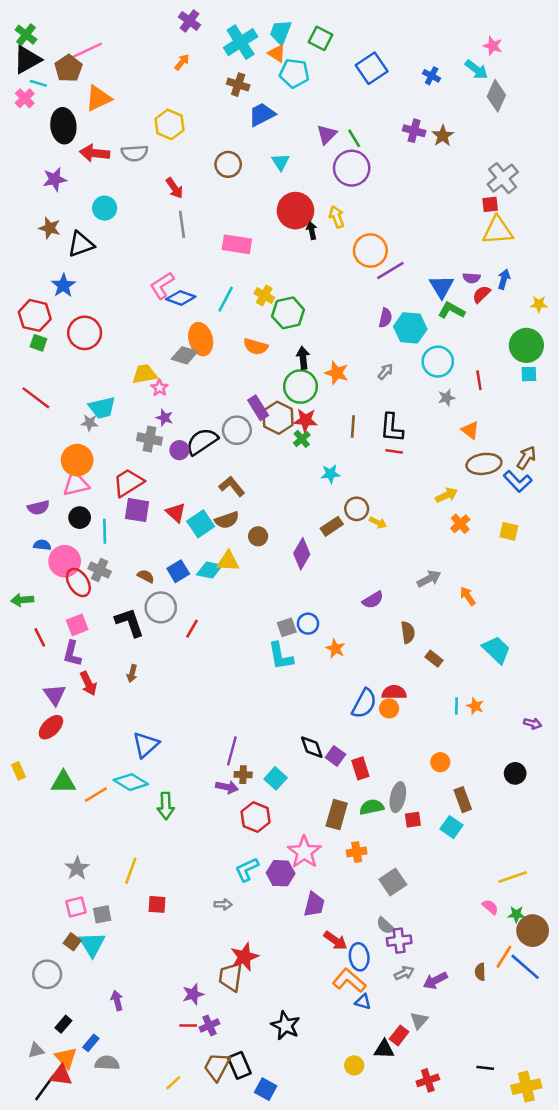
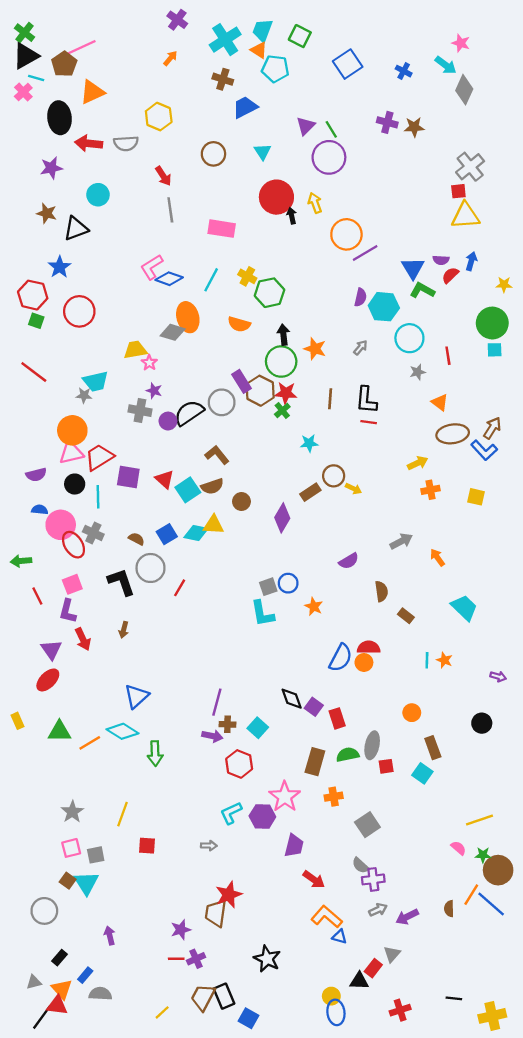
brown star: (443, 136) -> (414, 127), turned 30
red trapezoid: (128, 483) -> (99, 457), moved
orange cross: (460, 524) -> (430, 490), turned 30
blue ellipse: (359, 957) -> (336, 1012), moved

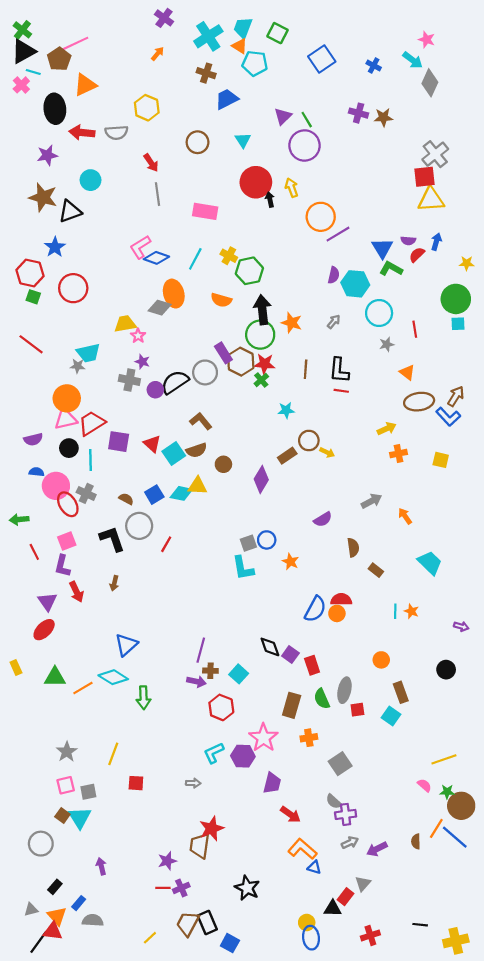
red square: (458, 191) -> (424, 177), size x1.5
brown star: (47, 213) -> (43, 197), size x1.5
black arrow: (283, 335) -> (262, 310), size x1.5
green semicircle: (348, 755) -> (322, 699), turned -102

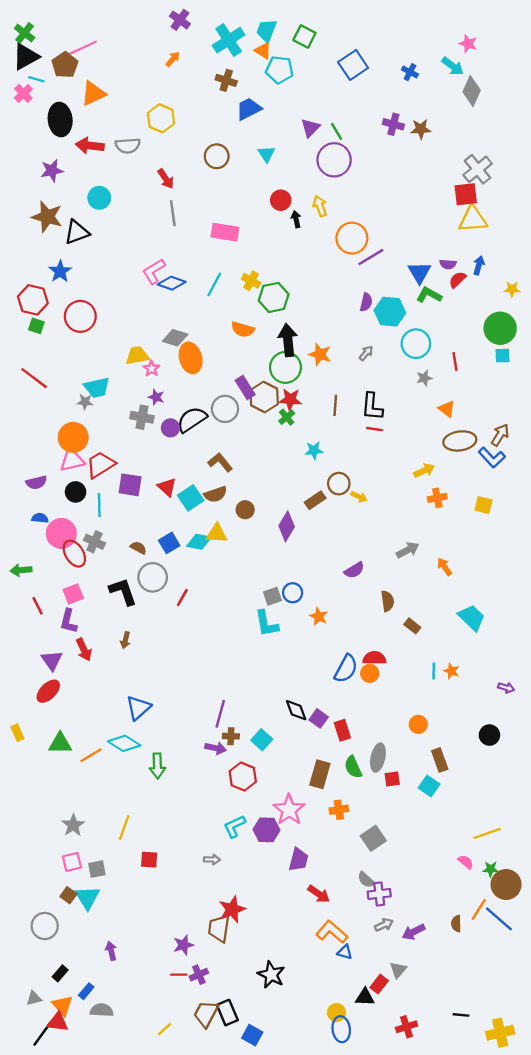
red circle: (256, 182) -> (281, 200), size x0.6
orange ellipse: (174, 294) -> (191, 358), moved

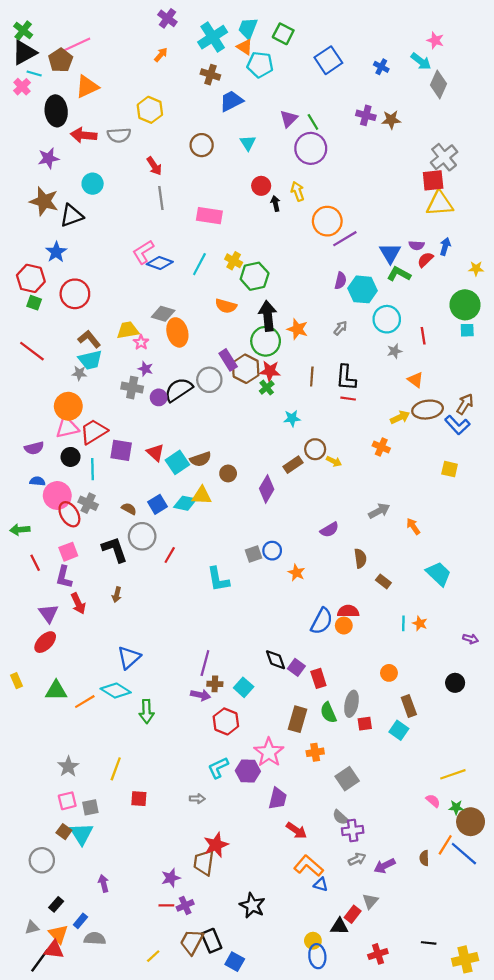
brown L-shape: (220, 462) -> (89, 339), moved
yellow arrow: (424, 471) -> (400, 417), moved
orange cross: (437, 498) -> (381, 447), moved, turned 35
cyan L-shape: (266, 624) -> (218, 579), moved

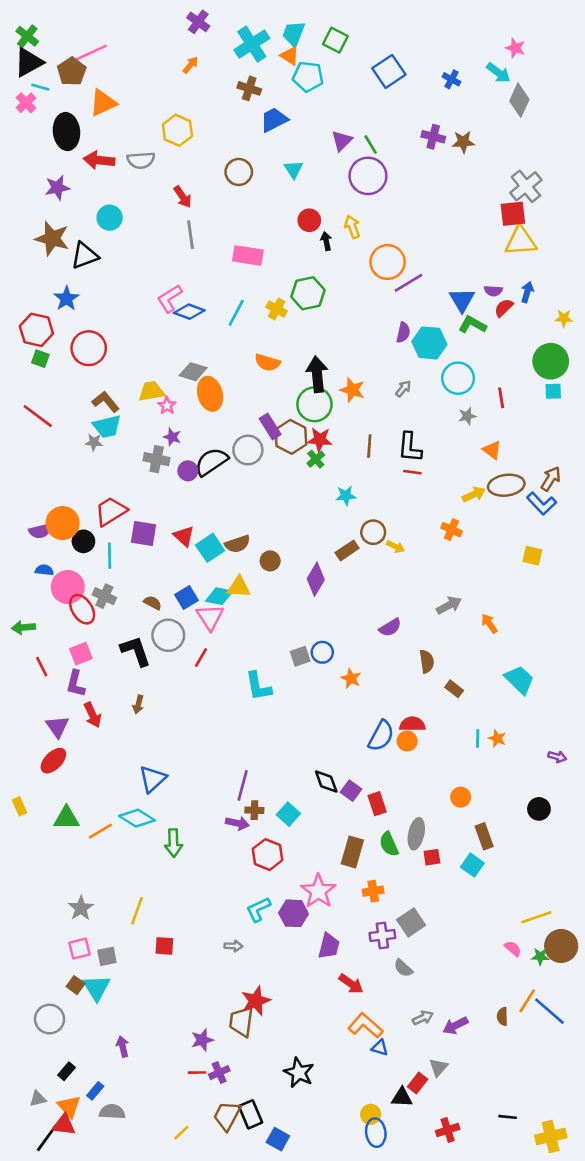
green hexagon: (255, 276) -> (308, 293), moved
orange circle: (68, 406) -> (63, 523), moved
pink triangle: (67, 427) -> (210, 617), moved, turned -50
brown circle: (471, 822) -> (561, 946), moved
purple cross: (353, 831) -> (382, 936), moved

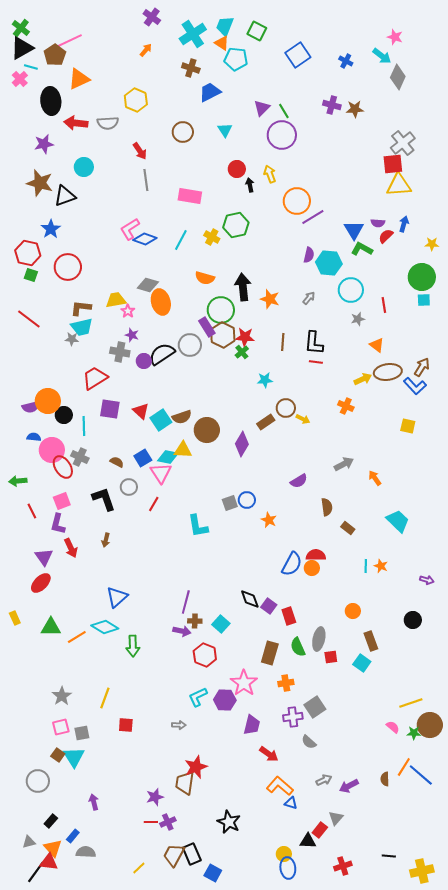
brown L-shape: (106, 402) -> (81, 308), turned -45
green circle: (314, 404) -> (221, 310), moved
red trapezoid: (111, 511) -> (95, 378), moved
brown circle: (270, 561) -> (207, 430), size x1.6
gray circle: (168, 635) -> (129, 487), size x0.7

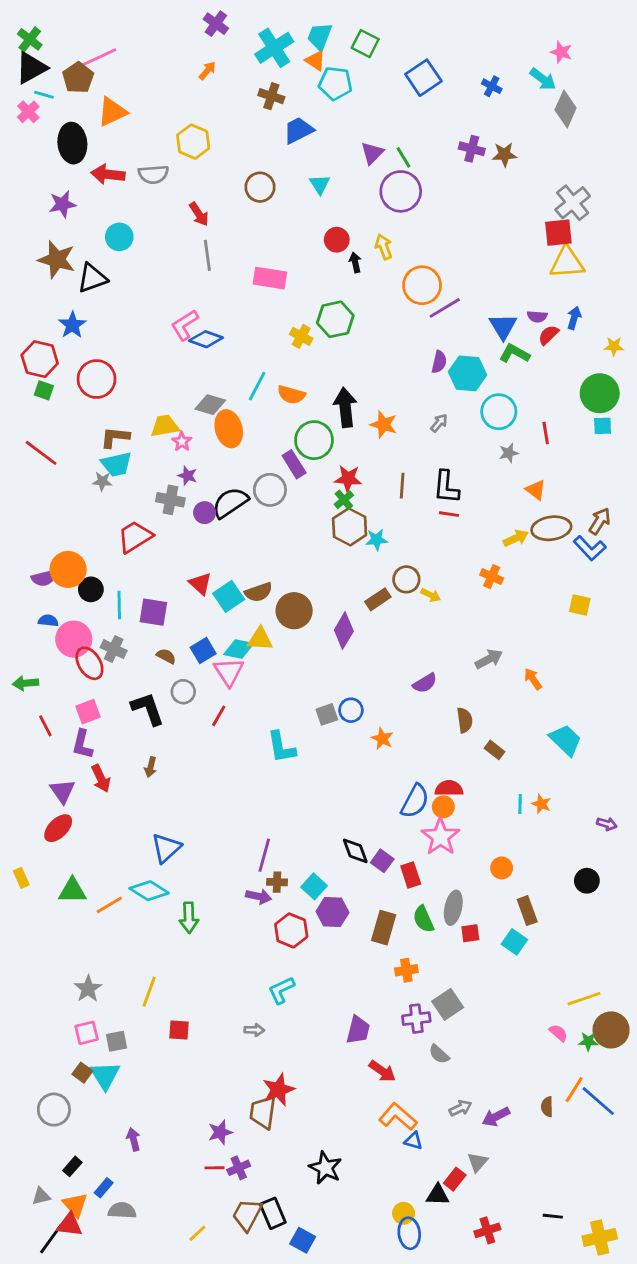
cyan line: (181, 240) -> (257, 386), moved
brown hexagon: (223, 335) -> (350, 527), moved
purple square: (110, 409) -> (153, 612), moved
pink star: (244, 683) -> (440, 837), moved
purple hexagon: (225, 700) -> (332, 912), moved

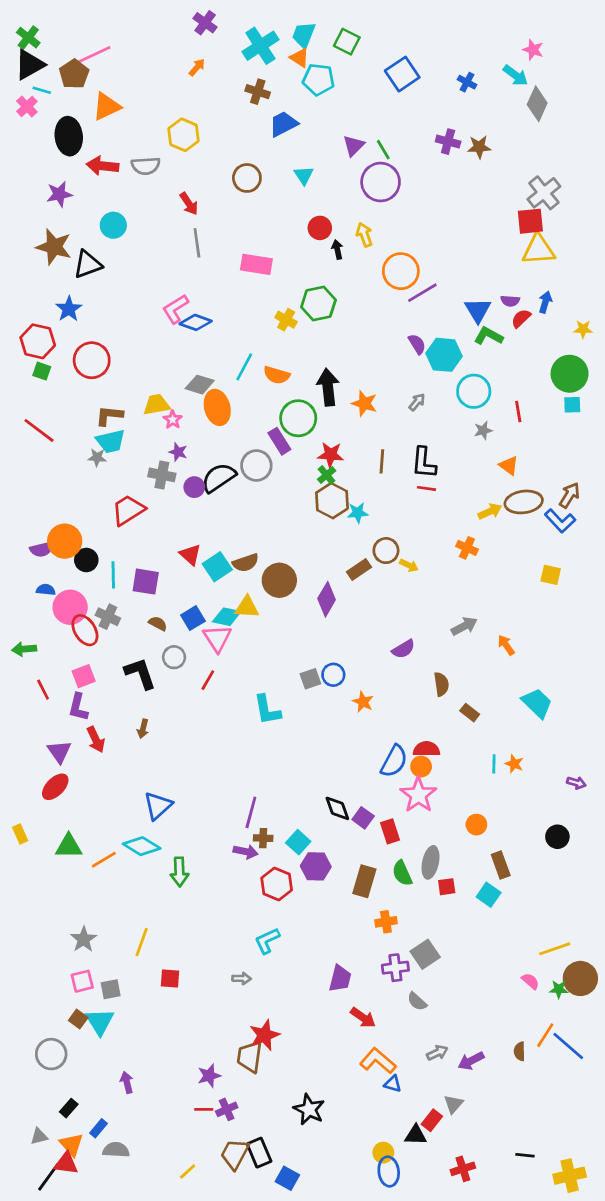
purple semicircle: (439, 362) -> (417, 344), turned -45

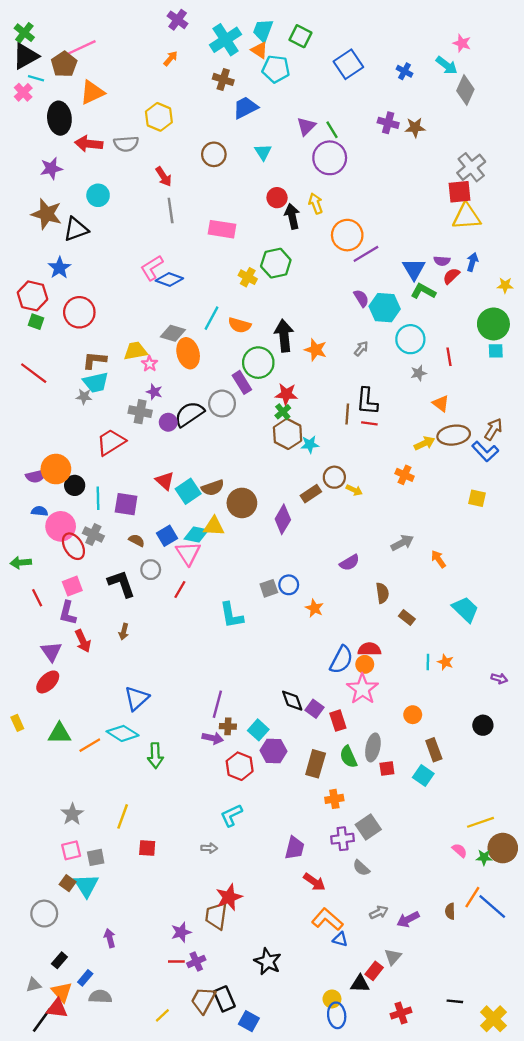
black arrow: (337, 250) -> (292, 216), size x1.5
brown line: (382, 461) -> (347, 414), moved
yellow cross: (570, 1176) -> (493, 1019), turned -32

